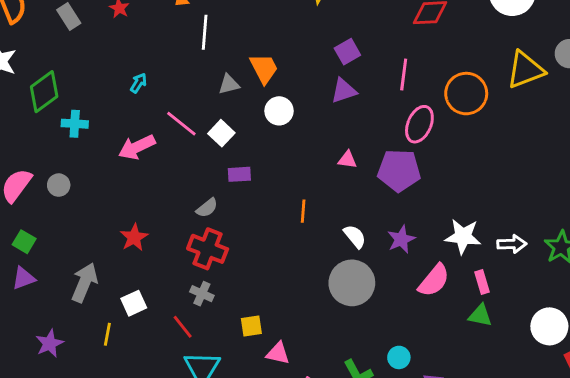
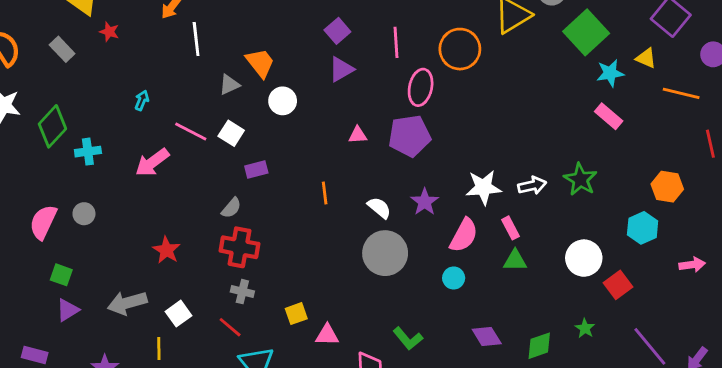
gray arrow: (85, 282) -> (127, 303), turned -117
cyan circle: (399, 357) -> (454, 278), moved

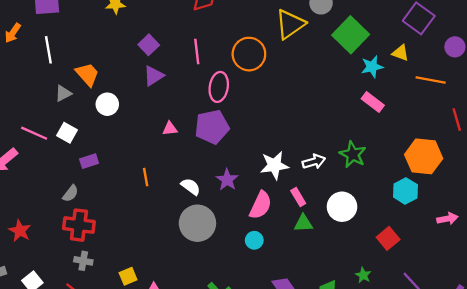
white line: (196, 39) -> (48, 50), moved
orange hexagon: (667, 187) -> (424, 156), size x1.4
white circle: (584, 258) -> (342, 207), moved

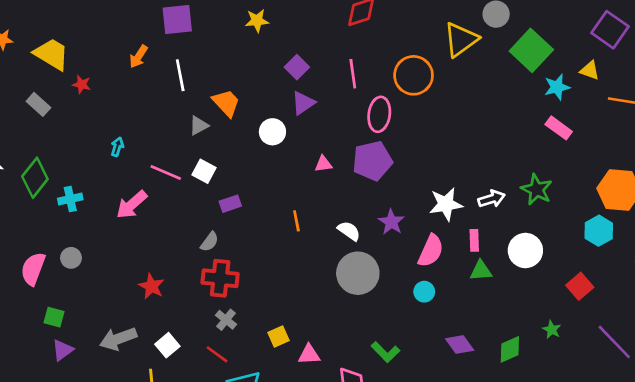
white circle: (107, 104) -> (272, 132), moved
pink rectangle: (298, 197) -> (474, 240), turned 30
gray cross: (83, 261) -> (226, 320), turned 30

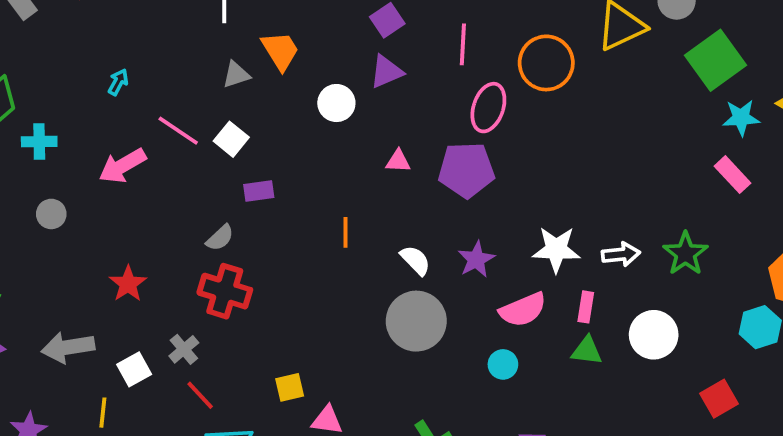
pink semicircle: (431, 251) -> (523, 310), turned 32
gray circle: (71, 258) -> (51, 214), moved
gray cross: (226, 320) -> (184, 349), moved

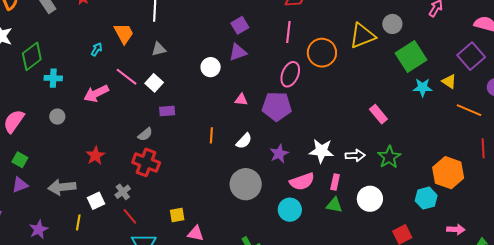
pink line: (463, 44) -> (288, 32), moved
orange trapezoid: (280, 51) -> (124, 33), moved
pink rectangle: (732, 175) -> (378, 114), moved
white semicircle: (415, 260) -> (244, 141), moved, turned 84
cyan circle: (503, 364) -> (290, 210), size x1.5

